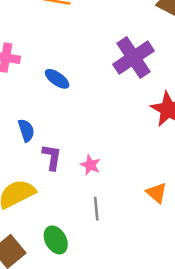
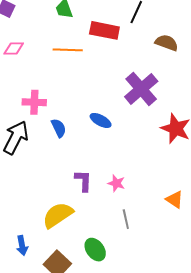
blue ellipse: (57, 79) -> (101, 120), moved
blue semicircle: (26, 130) -> (59, 128), moved

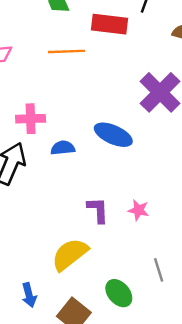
blue ellipse: (101, 120) -> (113, 135), size x1.4
blue semicircle: (59, 128) -> (63, 148), turned -66
gray line: (126, 219) -> (159, 270), moved

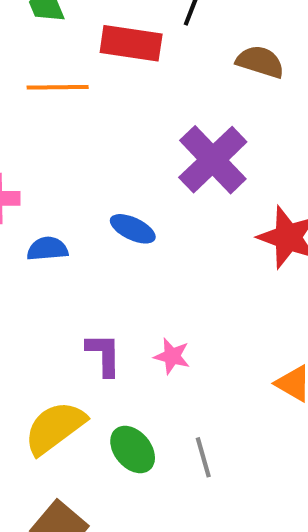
blue ellipse: (113, 135) -> (133, 229), size x0.7
green ellipse: (119, 293) -> (133, 450), moved

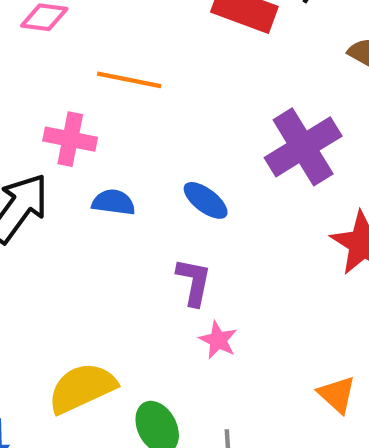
orange line: (58, 87) -> (129, 80), moved
purple L-shape: (104, 354) -> (194, 282), moved

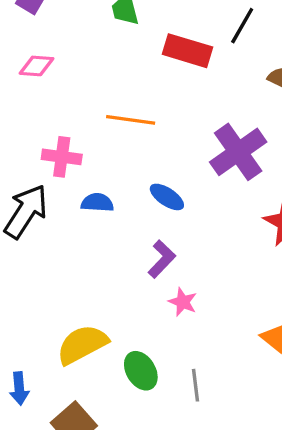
orange line: (129, 80) -> (131, 120), moved
purple L-shape: (194, 282) -> (162, 259), turned 36

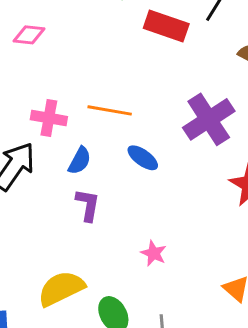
orange line: (131, 120) -> (110, 110), moved
blue semicircle: (97, 203) -> (80, 161), turned 112
purple L-shape: (162, 259) -> (88, 205), moved, turned -36

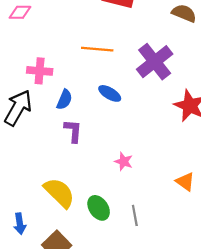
orange line: (110, 110) -> (97, 49), moved
yellow semicircle: (61, 288) -> (59, 193), turned 76

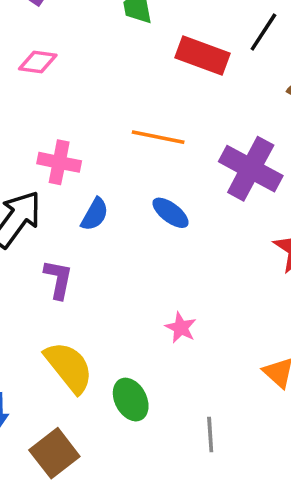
purple cross: (155, 62) -> (251, 169), turned -30
purple L-shape: (73, 131) -> (58, 279), moved
gray line: (135, 215) -> (210, 435), moved

